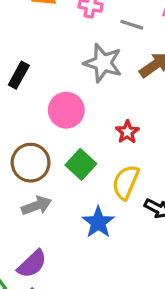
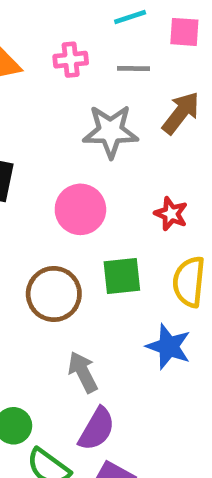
green square: (81, 164) -> (122, 276), turned -32
gray arrow: (37, 206) -> (83, 372), moved, turned -80

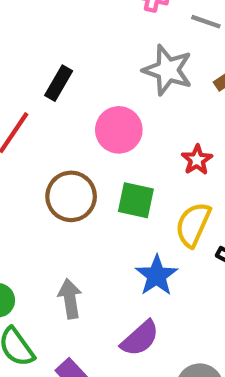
gray arrow: (83, 372) -> (70, 299), moved
purple semicircle: (97, 429) -> (140, 338), moved

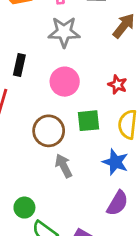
gray star: (168, 70) -> (64, 32), moved
gray arrow: (70, 299) -> (64, 166), moved

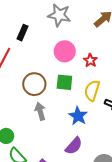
pink circle: (65, 82) -> (65, 51), moved

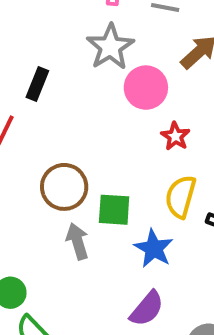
gray star: (59, 15) -> (110, 47), turned 30
pink circle: (65, 51) -> (146, 88), moved
green square: (64, 82) -> (114, 210), moved

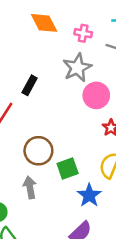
green square: (114, 210) -> (68, 169), turned -30
gray arrow: (77, 241) -> (30, 187), moved

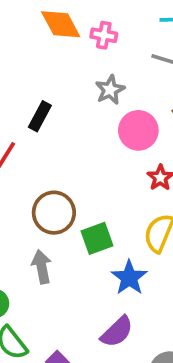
pink cross: (83, 33) -> (104, 35), moved
gray star: (77, 68) -> (110, 90), size x0.7

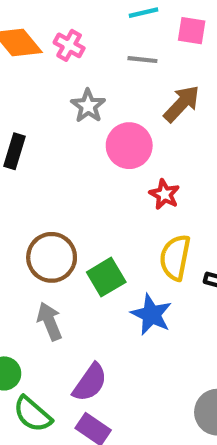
pink cross: (104, 35) -> (69, 45), turned 30
purple semicircle: (117, 332) -> (90, 383), moved

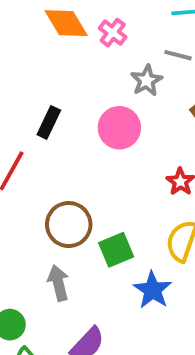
gray star: (88, 106) -> (147, 80), moved
pink circle: (129, 146) -> (119, 128), moved

